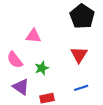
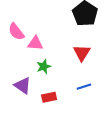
pink triangle: (33, 36) -> (35, 43), moved
pink semicircle: (15, 60) -> (16, 32), moved

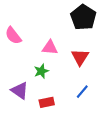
pink triangle: (35, 43) -> (50, 47), moved
blue line: (84, 87) -> (82, 92), turned -32

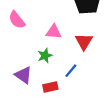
blue line: (82, 92) -> (71, 71), moved

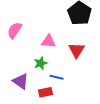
pink semicircle: (17, 20) -> (15, 30), turned 72
blue line: (71, 71) -> (57, 77), moved, turned 64

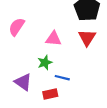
red triangle: (77, 50) -> (87, 38), moved

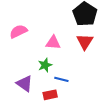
pink semicircle: (17, 27) -> (18, 31), turned 30

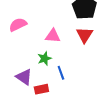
blue line: (61, 79) -> (61, 73), turned 56
red rectangle: (50, 95) -> (41, 89), moved

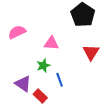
red triangle: (85, 35) -> (91, 52), moved
red rectangle: (41, 89) -> (40, 96), turned 56

